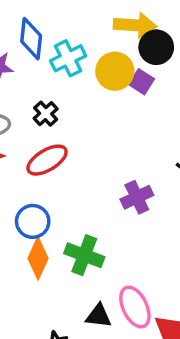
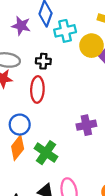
black cross: (46, 114) -> (43, 61), turned 32
red ellipse: (47, 160) -> (37, 89), turned -70

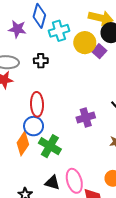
red ellipse: (37, 89) -> (37, 104), moved
blue circle: (20, 125) -> (34, 126), moved

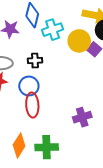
blue circle: (34, 126) -> (29, 86), moved
green cross: (50, 146) -> (47, 147), turned -30

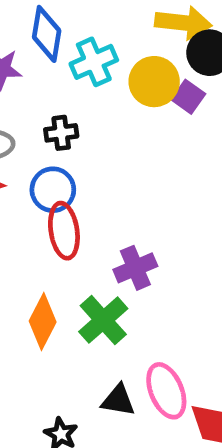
purple cross: (82, 117) -> (135, 268), moved
green cross: (47, 147) -> (103, 320), turned -35

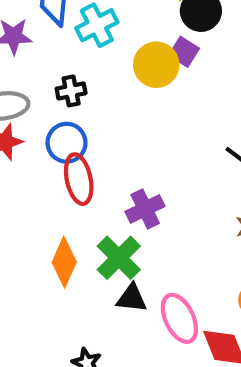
yellow circle: (154, 82) -> (156, 65), moved
black triangle: (118, 400) -> (132, 298), moved

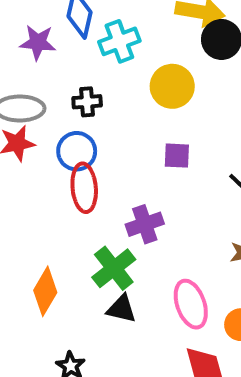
purple square: (184, 52) -> (177, 156), moved, turned -36
orange diamond: (64, 262) -> (45, 291), moved
pink ellipse: (179, 318) -> (191, 304), moved

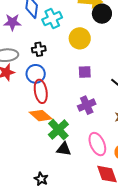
purple cross: (145, 224) -> (87, 105), moved
orange diamond: (45, 291) -> (41, 116), moved, turned -75

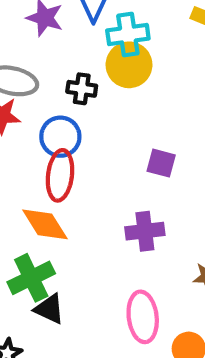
yellow circle: (80, 38) -> (129, 65), moved
green cross: (58, 130) -> (31, 278), moved
black triangle: (64, 149) -> (49, 309), moved

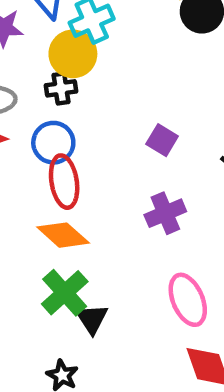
yellow circle: (129, 65) -> (73, 54), moved
purple square: (161, 163) -> (162, 140), turned 32
black triangle: (49, 309) -> (92, 319), turned 48

